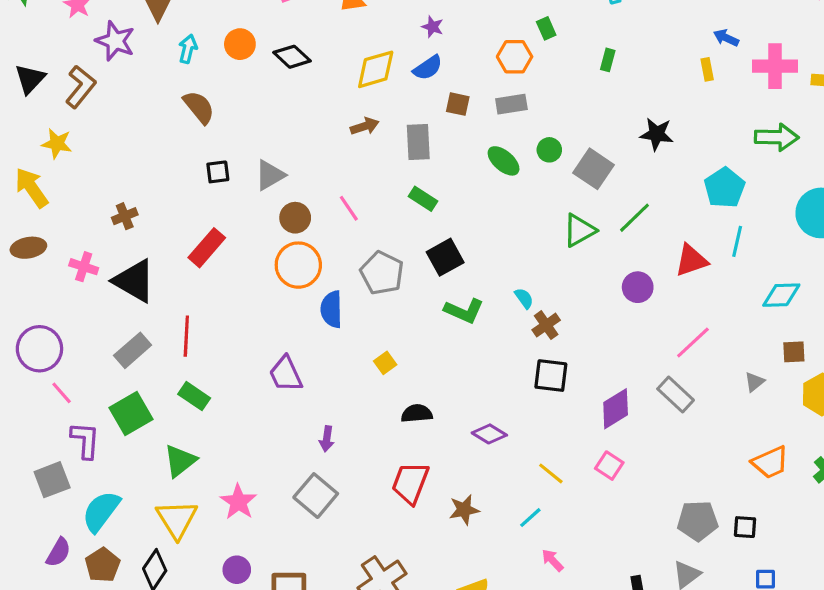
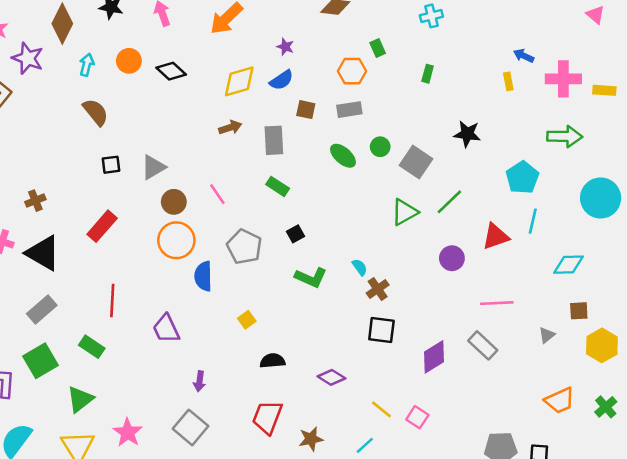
black square: (445, 257) -> (296, 234), size x0.6
red line: (186, 336) -> (112, 301), moved
pink line: (693, 342) -> (497, 303), turned 40
pink square: (609, 466) -> (417, 417), moved

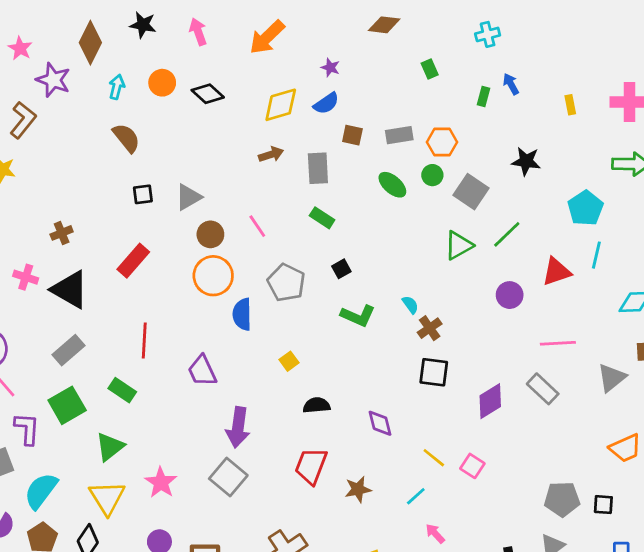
blue arrow: (524, 56) -> (511, 84), moved, turned 36
orange hexagon: (352, 71) -> (442, 142), moved
gray triangle: (547, 335) -> (612, 378), size x1.6
purple diamond: (331, 377) -> (380, 423), turned 44
purple arrow: (199, 381) -> (238, 427), size x1.8

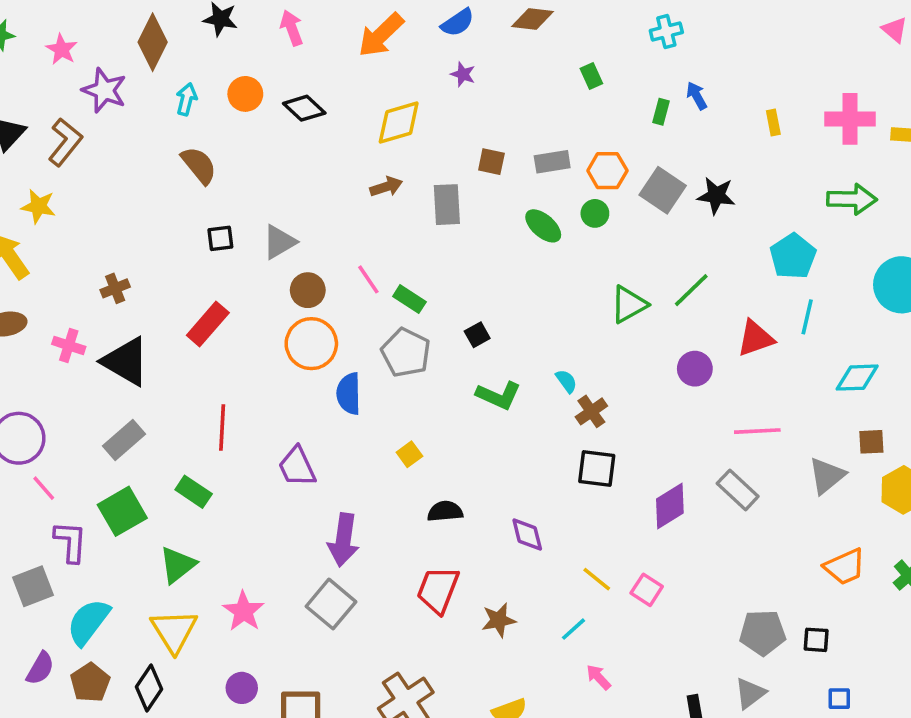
blue semicircle: (326, 103) -> (458, 23), moved
gray square: (471, 192) -> (663, 190), moved
green rectangle: (322, 218) -> (409, 299), moved

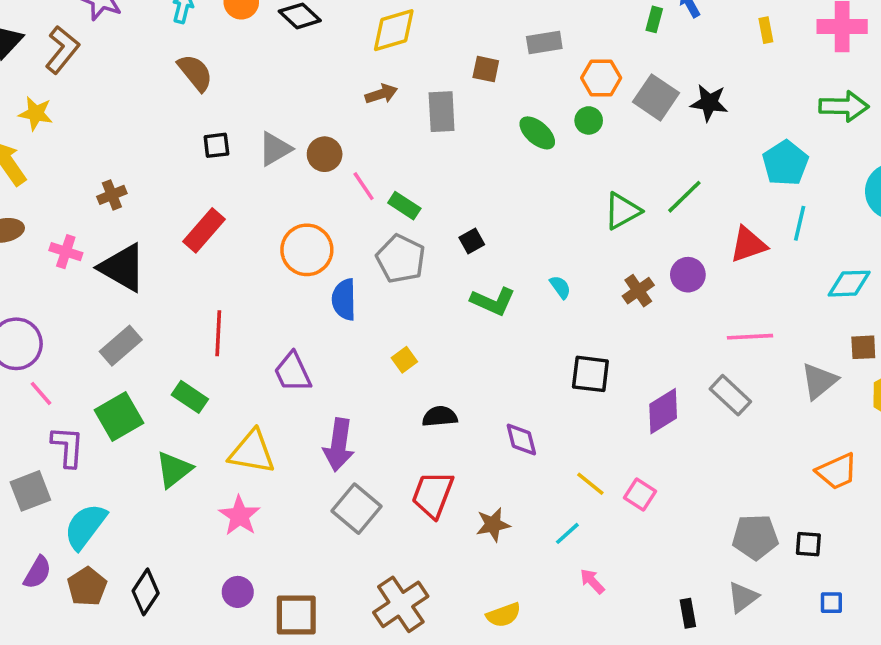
gray rectangle: (552, 162) -> (544, 43), moved
brown circle: (308, 290) -> (325, 154), moved
brown cross: (591, 411) -> (638, 291), moved
gray square: (331, 604) -> (356, 509), moved
yellow triangle: (174, 631) -> (252, 452), moved, turned -48

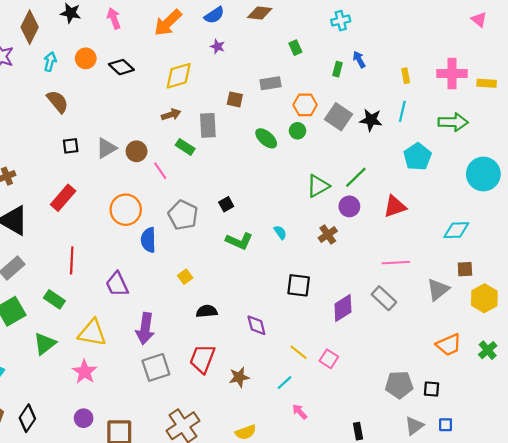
green rectangle: (404, 206) -> (185, 147), moved
cyan line: (800, 223) -> (402, 111), moved
purple circle: (688, 275) -> (349, 206), moved
gray square: (356, 509) -> (156, 367), turned 32
gray triangle: (743, 597) -> (414, 426), moved

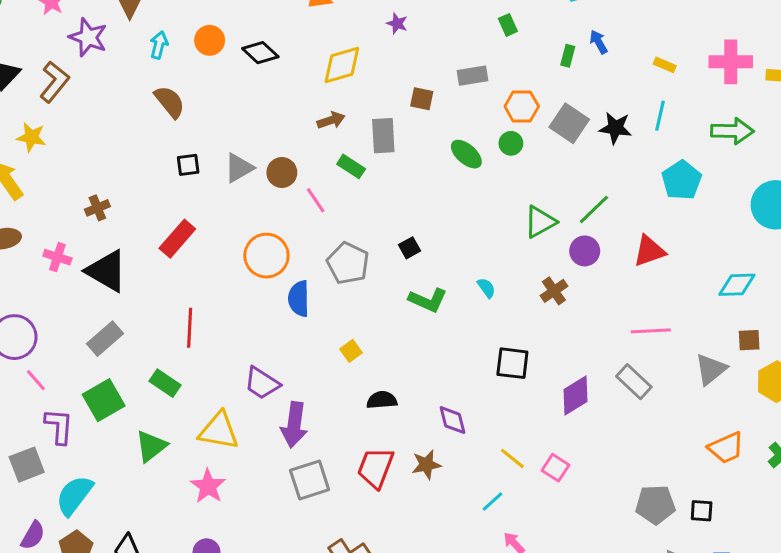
yellow rectangle: (406, 76) -> (665, 65), turned -56
purple trapezoid: (117, 284) -> (262, 383), moved, turned -32
brown star: (239, 377) -> (426, 465), moved

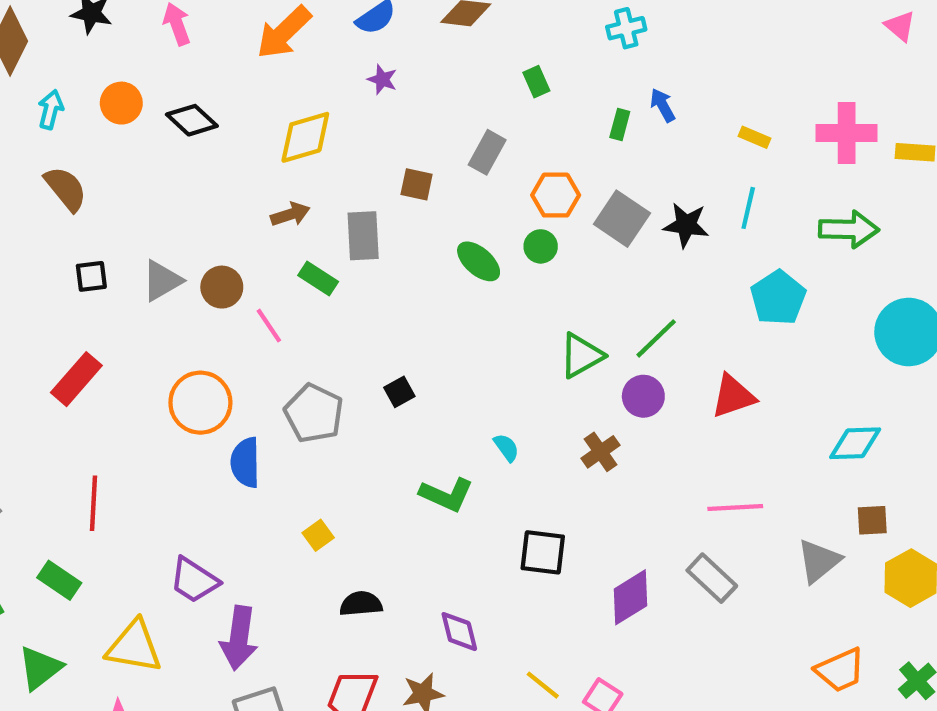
gray rectangle: (472, 76) -> (487, 152), turned -52
green L-shape: (428, 300) -> (446, 495), moved

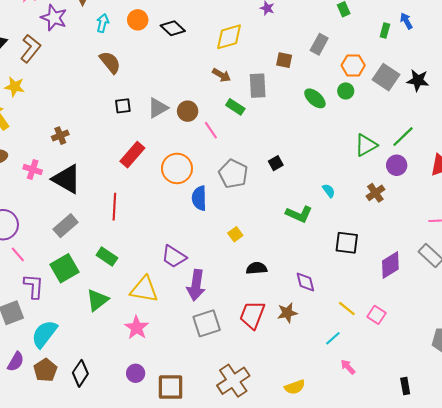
brown arrow: (290, 214) -> (222, 75), turned 48
red rectangle: (76, 379) -> (132, 155), moved
red line: (93, 503) -> (114, 207), moved

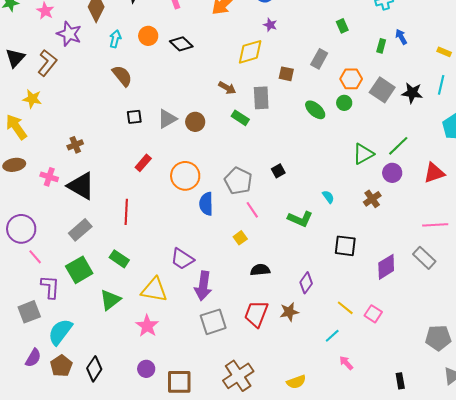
yellow diamond: (229, 37) -> (250, 52), moved
pink line: (211, 130) -> (252, 210), moved
red rectangle: (132, 155) -> (143, 163), size x0.7
purple diamond: (305, 282) -> (306, 283), turned 50

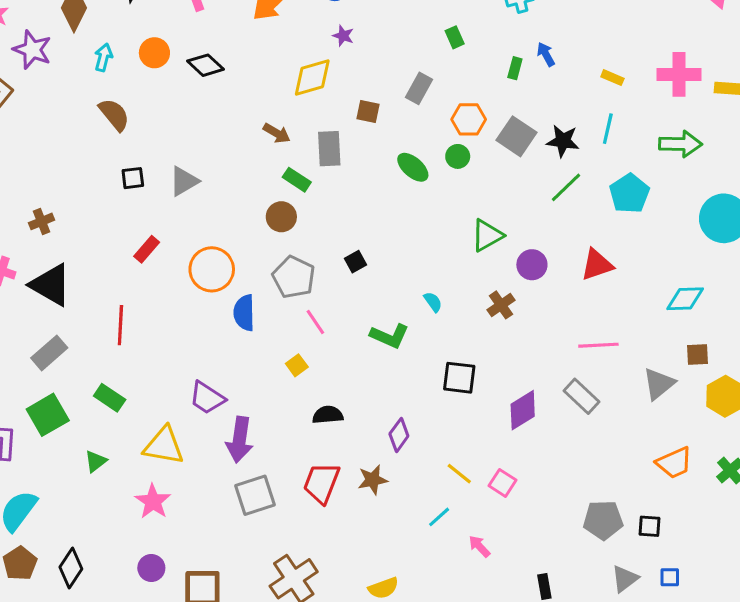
brown circle: (195, 122) -> (281, 217), moved
green line: (398, 146) -> (566, 187), moved
green triangle: (110, 300) -> (96, 461), size x0.7
pink arrow: (346, 363) -> (479, 546), moved

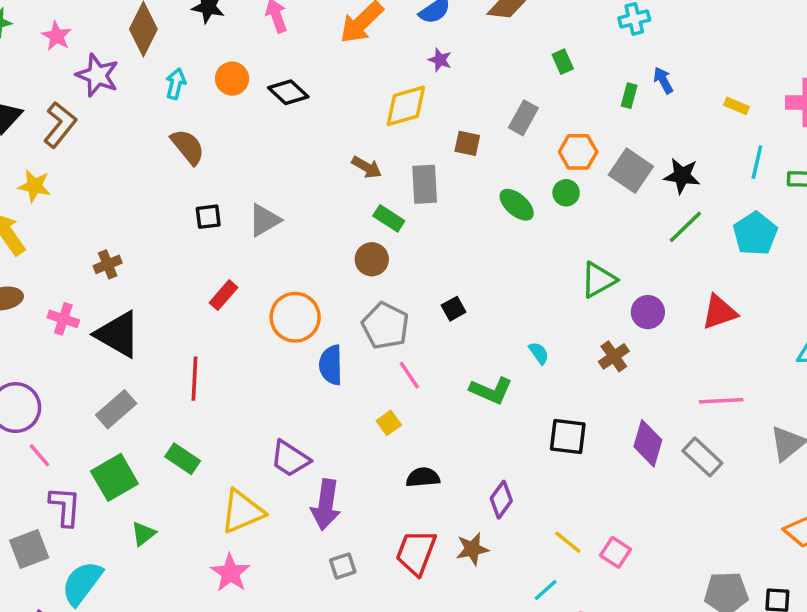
cyan line: (608, 129) -> (757, 162), moved
purple diamond: (523, 410) -> (648, 443), moved, turned -42
yellow triangle: (164, 446) -> (242, 512), turned -33
green triangle: (96, 461) -> (143, 534), moved
gray square: (255, 495) -> (343, 566), size x0.6

